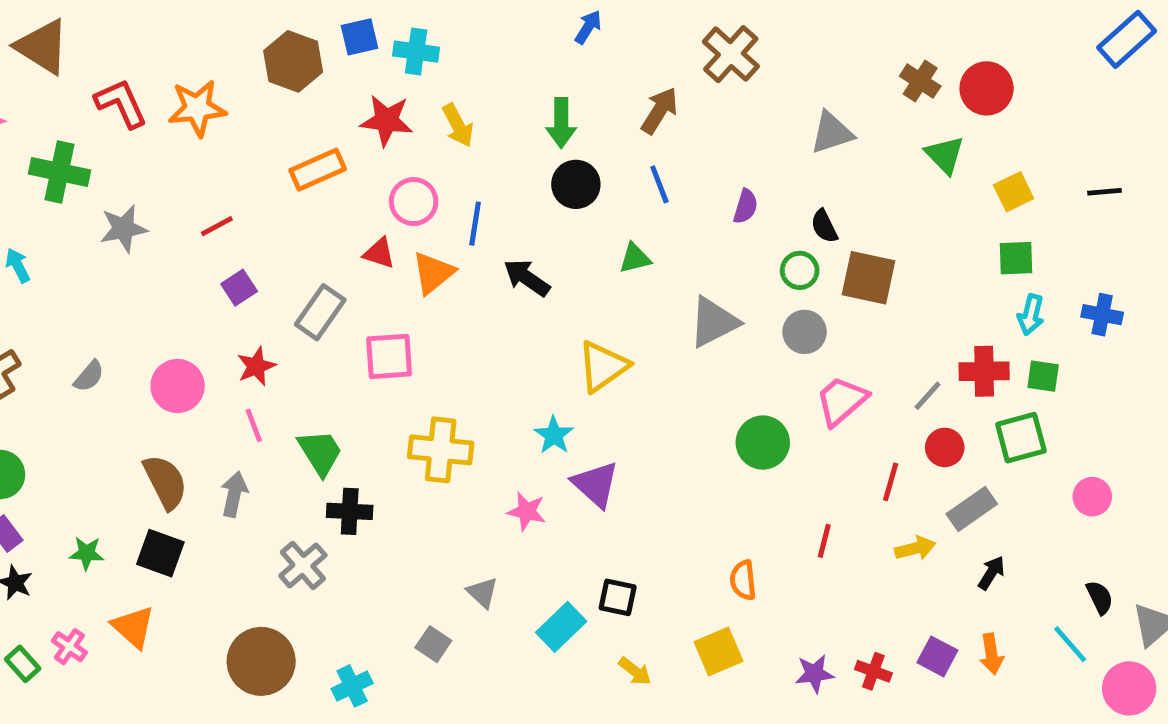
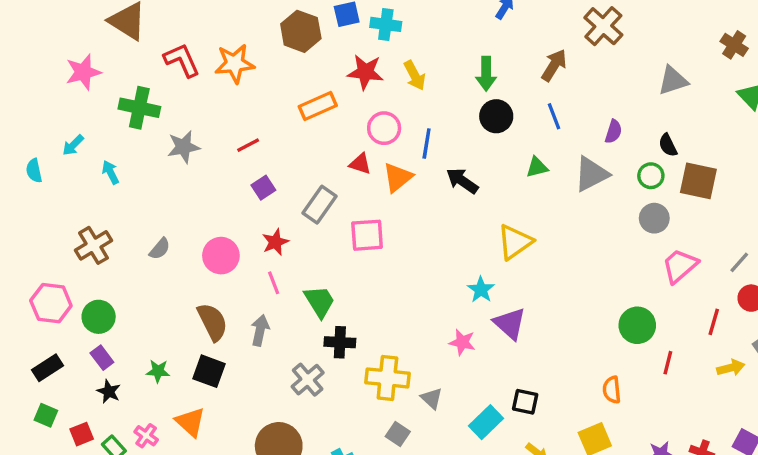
gray triangle: (714, 322) -> (591, 174), moved
green circle: (763, 443) -> (637, 325), moved
yellow cross: (441, 450) -> (387, 378), moved

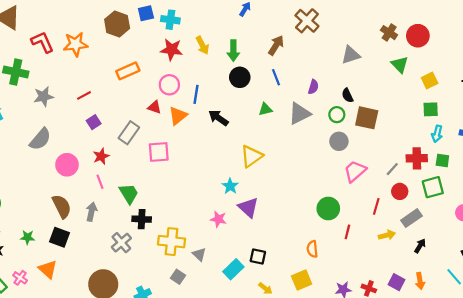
red star: (365, 72) -> (171, 50), moved
yellow arrow: (415, 75) -> (202, 45), moved
gray semicircle: (160, 249) -> (40, 139), moved, size x1.6

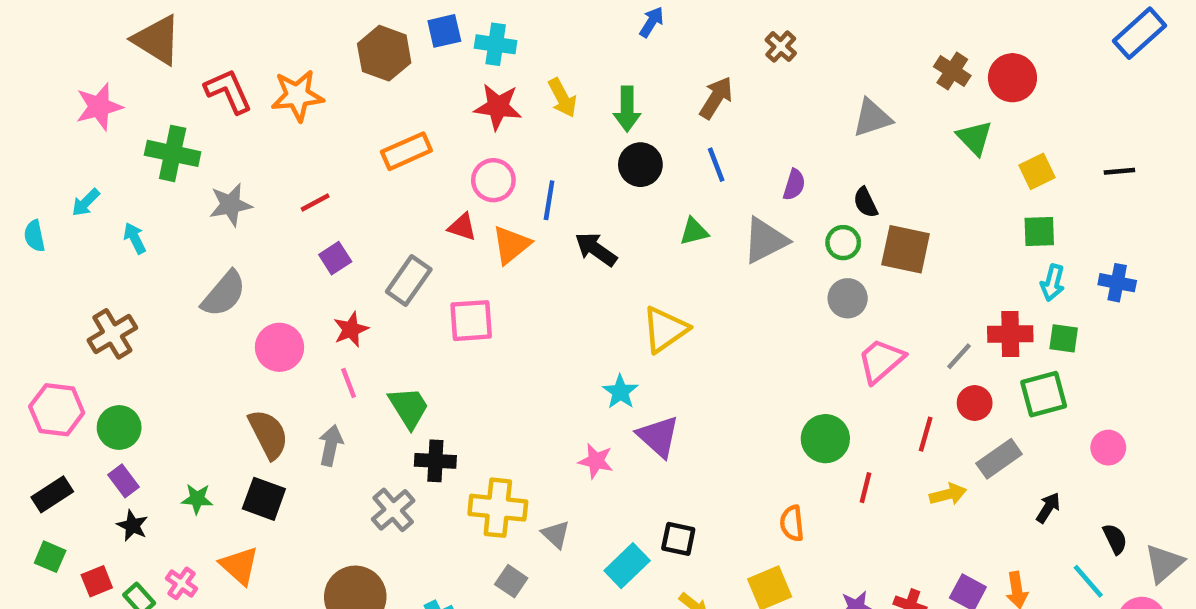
brown cross: (307, 21) -> (781, 47), size x0.6
black arrow: (420, 246) -> (1048, 508), moved

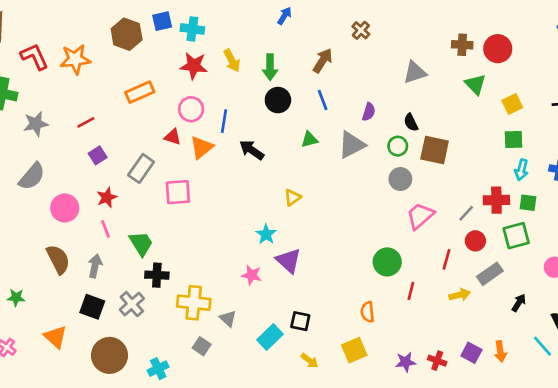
brown cross: (952, 71) -> (462, 45), turned -30
yellow triangle: (665, 329) -> (292, 197), size x0.6
black square: (264, 499) -> (92, 307), moved
orange triangle: (239, 566) -> (56, 337), moved

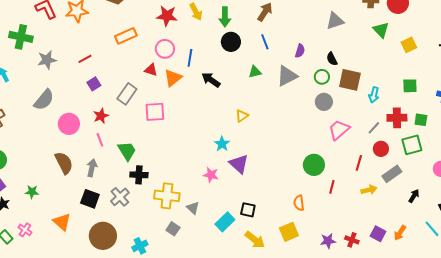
green square: (514, 140) -> (410, 86), moved
cyan arrow: (521, 170) -> (374, 95), moved
orange arrow: (500, 351) -> (400, 233), turned 42
yellow arrow: (310, 361) -> (255, 240), size x1.5

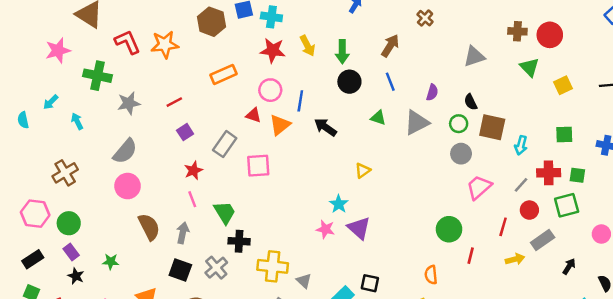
green triangle: (255, 72) -> (378, 118), turned 32
pink circle: (69, 124) -> (128, 186), moved
pink star: (211, 175) -> (325, 229), moved

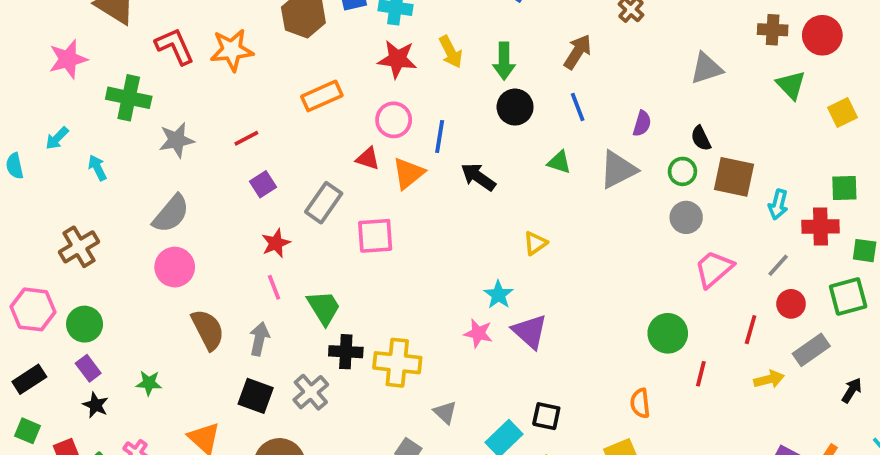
red cross: (549, 173) -> (820, 227), moved
yellow cross: (273, 266) -> (397, 363), moved

